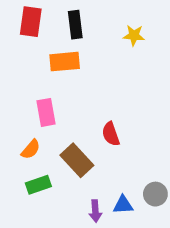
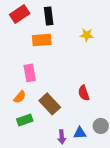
red rectangle: (31, 22) -> (20, 14), turned 48
yellow star: (134, 35) -> (87, 35), moved
red semicircle: (111, 134) -> (84, 93), moved

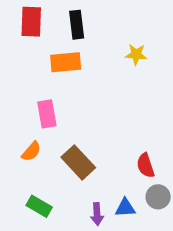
red rectangle: (20, 14) -> (31, 22), turned -54
red semicircle: (84, 93) -> (146, 166), moved
green rectangle: (25, 120) -> (39, 206), moved, turned 49

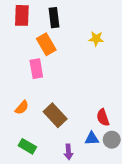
orange rectangle: (66, 62) -> (46, 44), turned 65
pink rectangle: (47, 114) -> (36, 69), moved
blue triangle: (125, 208) -> (92, 139), moved

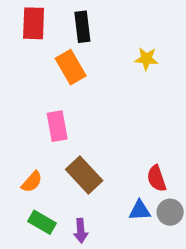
pink rectangle: (36, 69) -> (57, 126), moved
orange semicircle: (22, 107) -> (32, 182), moved
purple arrow: (68, 152) -> (81, 231), moved

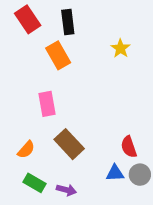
red rectangle: (34, 23) -> (28, 19), turned -36
yellow star: (146, 59) -> (120, 48), turned 30
purple arrow: (81, 231) -> (66, 190), turned -72

